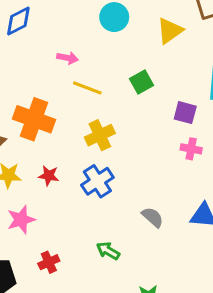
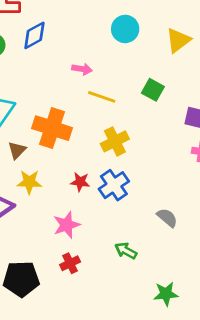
green square: (142, 82) -> (153, 90), turned -30
red star: (49, 176) -> (80, 182), moved
pink star: (21, 220) -> (67, 225), moved

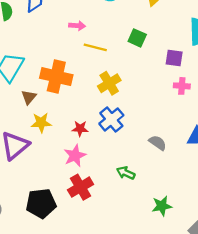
red star: (80, 182) -> (80, 129), moved
red cross: (70, 263) -> (80, 187), size x1.5

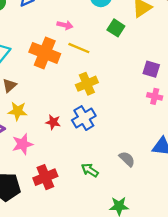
green square: (137, 38) -> (116, 28), moved
orange cross: (56, 77) -> (45, 53), moved
gray semicircle: (158, 143) -> (127, 159), moved
pink star: (75, 156) -> (23, 144), moved

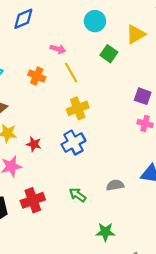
yellow line: (79, 48) -> (71, 72), turned 35
orange cross: (45, 53) -> (37, 76), size x0.6
red star: (53, 122) -> (34, 144), moved
gray semicircle: (127, 159) -> (115, 185), turned -56

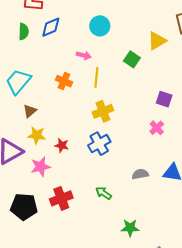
cyan circle: (95, 21) -> (100, 26), moved
yellow line: (71, 72) -> (96, 77), turned 36
pink cross: (145, 124) -> (157, 128), moved, turned 32
gray semicircle: (115, 185) -> (140, 174), moved

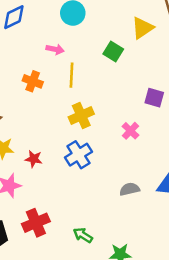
pink cross: (157, 128) -> (131, 131), moved
green arrow: (103, 193) -> (83, 235), moved

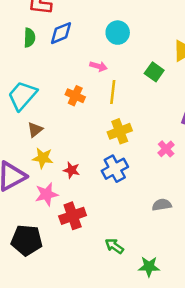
red cross: (36, 223) -> (73, 216), moved

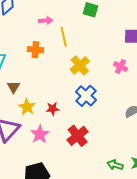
yellow star: (43, 158) -> (27, 107), turned -30
red cross: (73, 216) -> (78, 136), moved
green arrow: (114, 246) -> (115, 165), moved

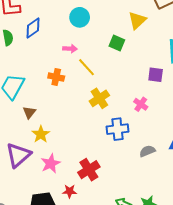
yellow line: (64, 37) -> (86, 67), turned -36
blue cross: (86, 96) -> (117, 129), moved, turned 35
red star: (53, 109) -> (70, 191), moved

